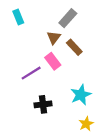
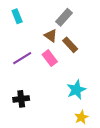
brown triangle: (54, 38) -> (51, 36), turned -32
purple line: (31, 73) -> (22, 58), moved
black cross: (43, 104) -> (21, 99), moved

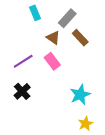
cyan rectangle: (17, 16) -> (35, 13), moved
brown rectangle: (70, 45) -> (80, 38), moved
black cross: (21, 99) -> (22, 91), moved, turned -35

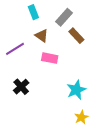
brown triangle: (53, 38) -> (42, 36), moved
purple line: (23, 61) -> (15, 49), moved
pink rectangle: (52, 61) -> (50, 58), turned -42

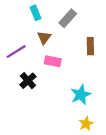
brown triangle: (42, 36) -> (44, 38), turned 32
brown rectangle: (76, 36) -> (90, 46), moved, turned 42
black cross: (21, 87) -> (28, 81), moved

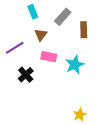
brown rectangle: (90, 46) -> (84, 30), moved
cyan star: (81, 95) -> (75, 65), moved

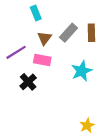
gray rectangle: (63, 17) -> (69, 33), moved
pink rectangle: (49, 57) -> (42, 60), moved

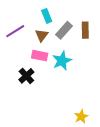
cyan rectangle: (36, 13) -> (47, 16), moved
purple line: (16, 52) -> (15, 31), moved
cyan star: (82, 71) -> (62, 61), moved

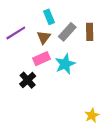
pink rectangle: (40, 56) -> (42, 59), turned -35
yellow star: (81, 117) -> (92, 115), moved

